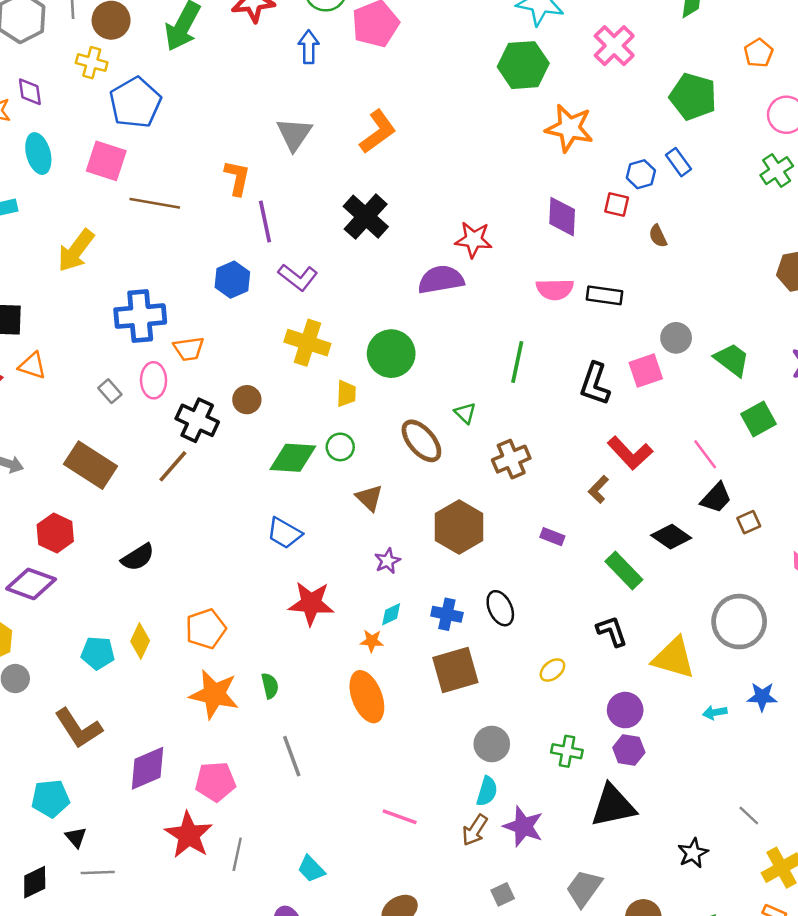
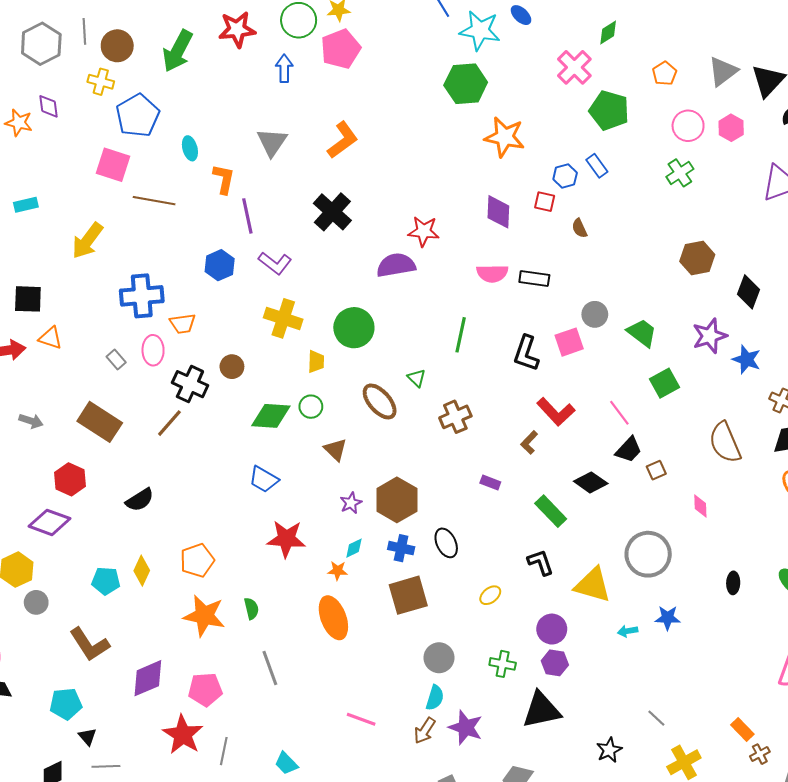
pink cross: (614, 46) -> (574, 67), moved
cyan ellipse: (38, 154) -> (190, 148), moved, size x0.7
brown hexagon: (459, 527) -> (397, 500), moved

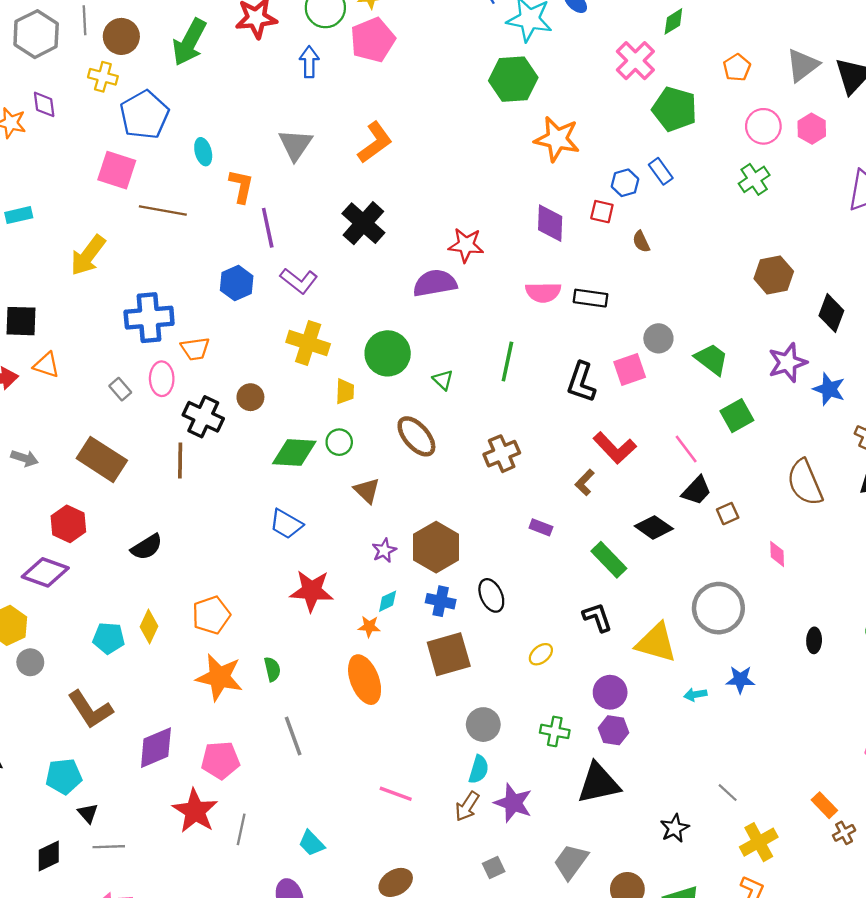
green triangle: (416, 378) -> (443, 380), moved
brown line: (169, 423) -> (180, 461), turned -40

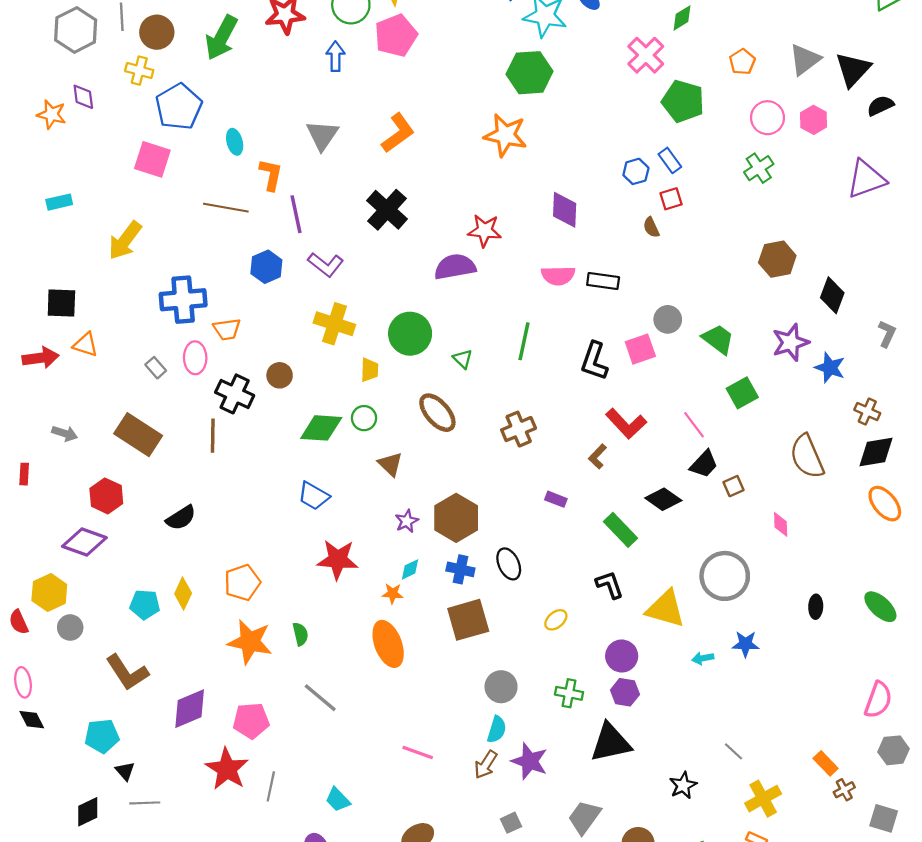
orange star: (557, 139) -> (505, 135), moved
brown line: (163, 210) -> (226, 208), moved
red square: (602, 212) -> (671, 199), moved, turned -30
gray line: (293, 736) -> (320, 698), turned -30

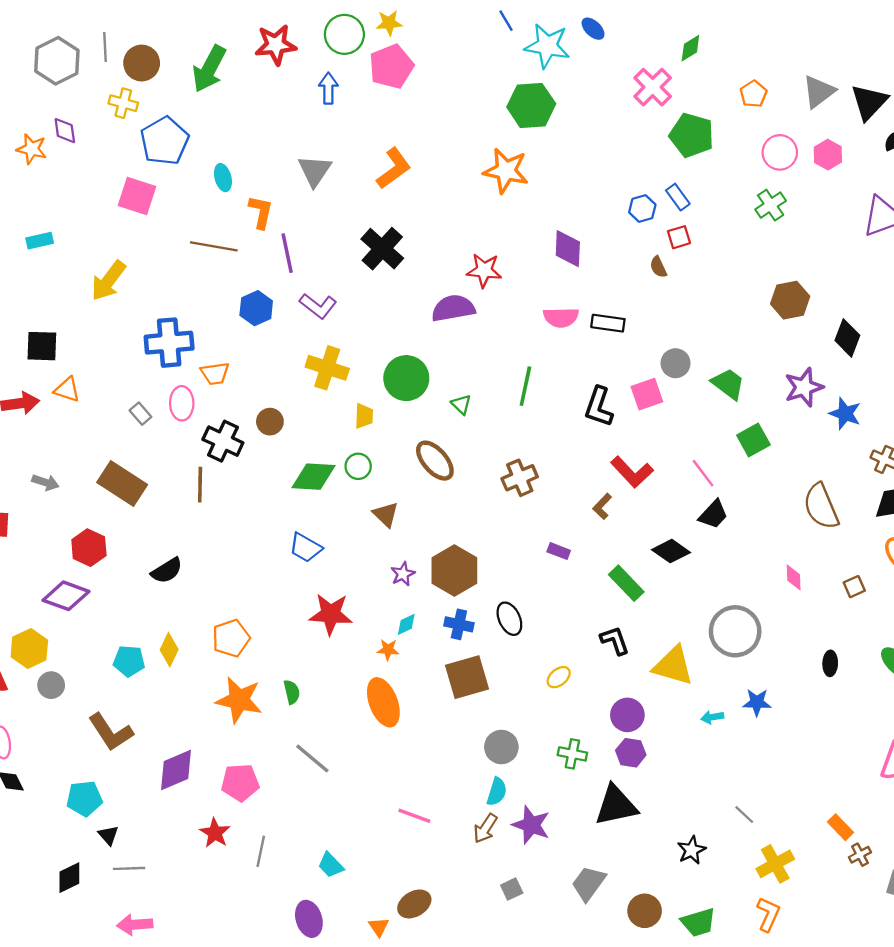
brown square: (733, 486) -> (854, 587), moved
red star: (227, 769) -> (215, 833), size x0.7

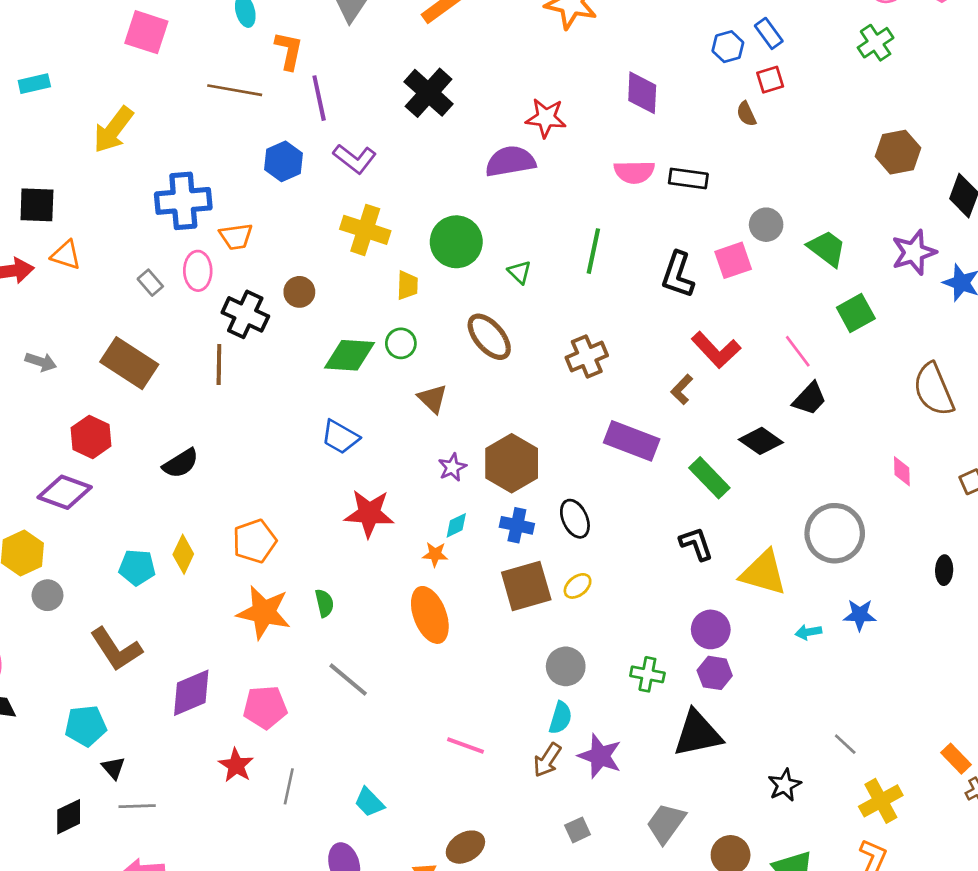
purple rectangle: (559, 551) -> (632, 441), size x2.0
yellow ellipse: (559, 677) -> (578, 586), moved

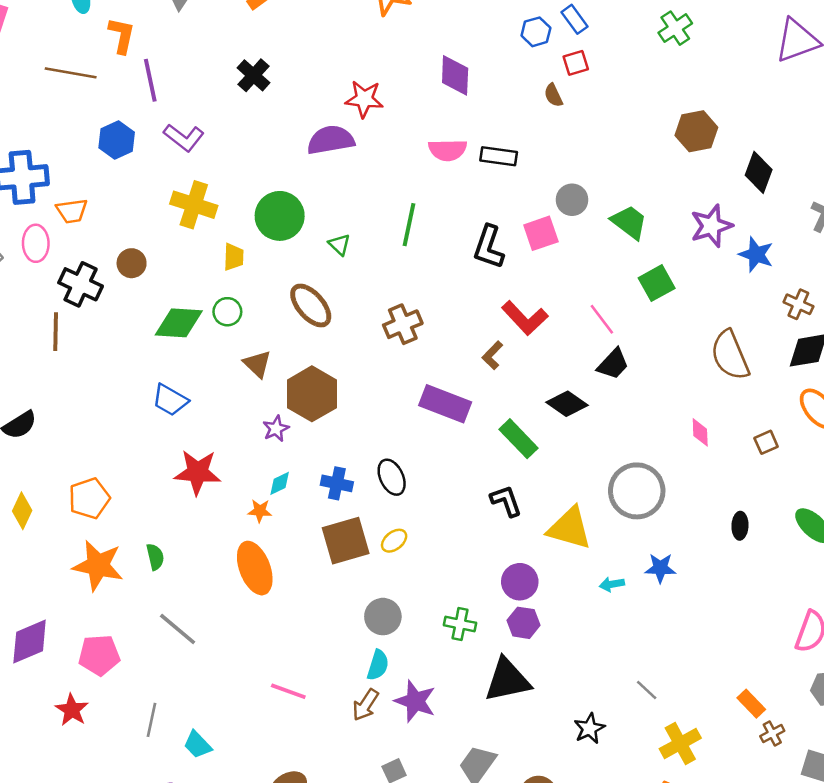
black cross: (429, 93) -> (254, 75), size x0.7
brown hexagon: (512, 463) -> (312, 394), moved
gray line: (289, 786) -> (151, 720), moved

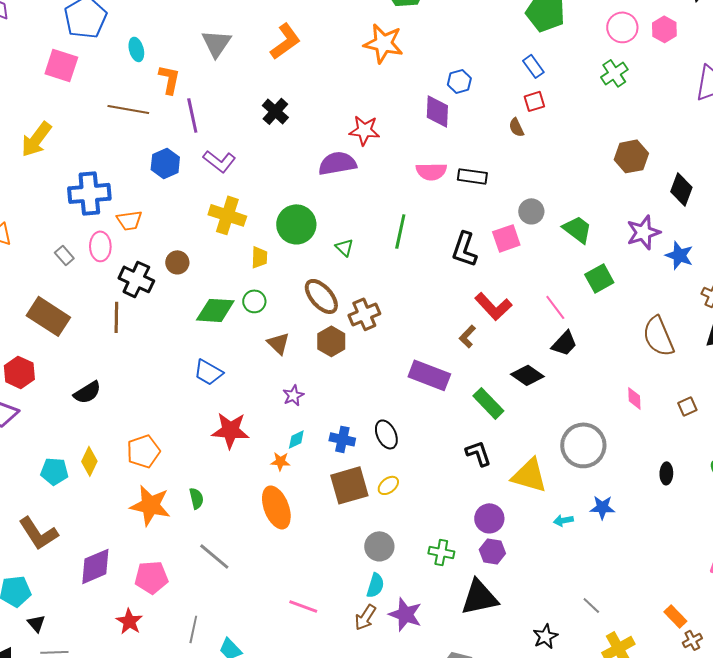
blue hexagon: (536, 32) -> (459, 81), moved
brown cross: (403, 324) -> (364, 314), moved
brown hexagon: (312, 394) -> (331, 341), moved, size x0.7

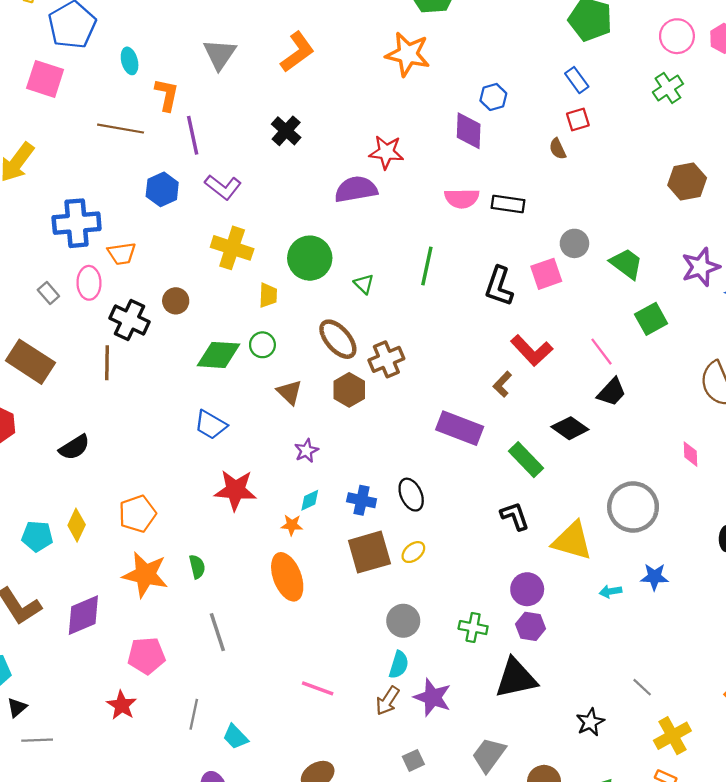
gray line: (214, 556) -> (217, 632), turned 32
purple diamond: (95, 566) -> (83, 615), moved
black triangle: (36, 623) -> (17, 707), turned 30

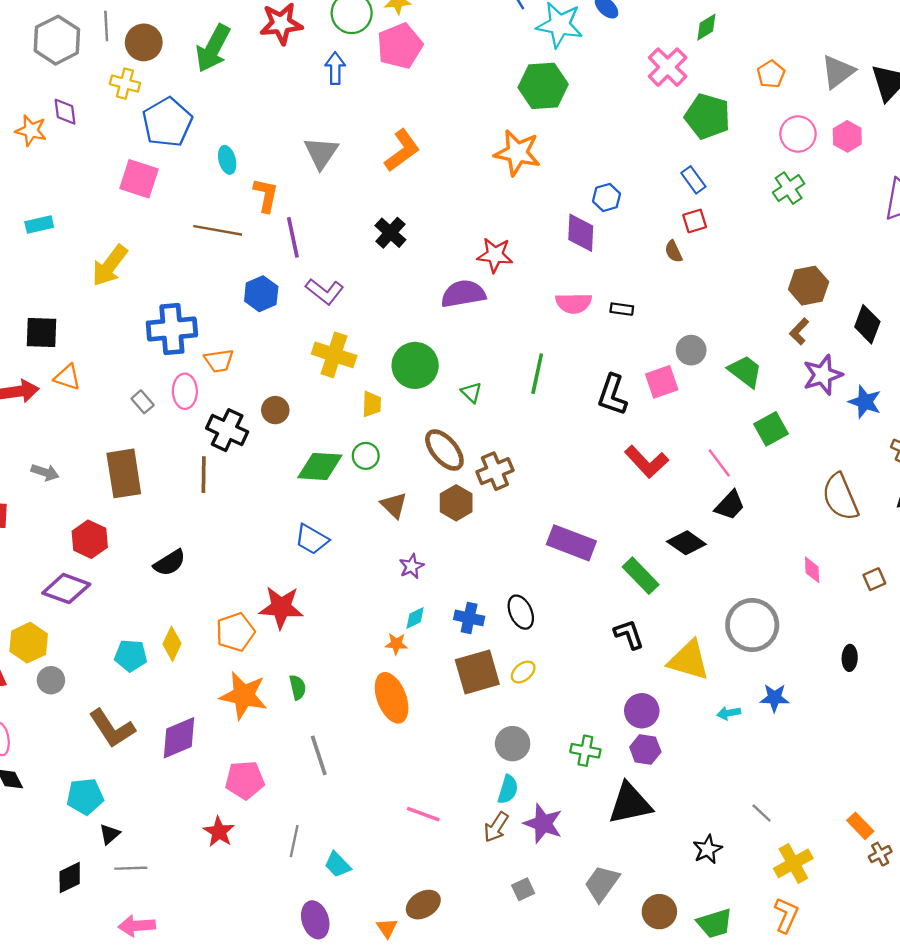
black rectangle: (508, 204) -> (622, 309), size x0.7
brown rectangle: (30, 362) -> (124, 473), turned 48
brown L-shape: (502, 384) -> (799, 331), moved
red star: (235, 490) -> (281, 607), moved

